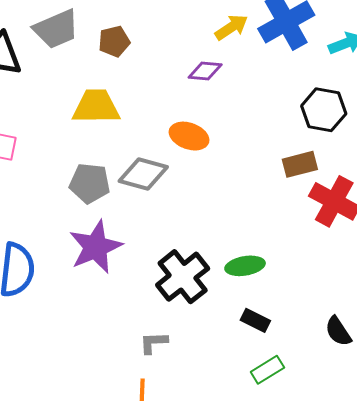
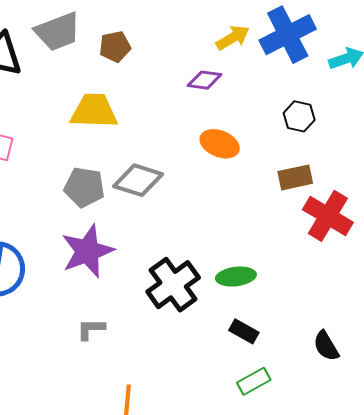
black hexagon: (324, 110) -> (299, 116), moved, size x0.7
orange ellipse: (189, 136) -> (220, 144), moved
gray L-shape: (154, 343) -> (91, 329), moved

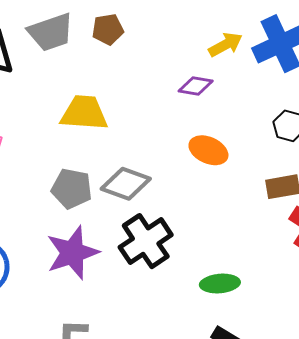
brown pentagon: (115, 47) -> (108, 29), moved
black cross: (173, 285) -> (146, 241), moved

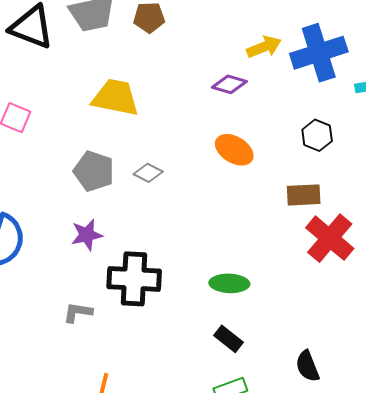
gray diamond: (126, 184) -> (148, 173), size x0.6
black cross: (146, 241) -> (134, 279), moved, turned 30
purple star: (72, 253) -> (87, 235), size x0.6

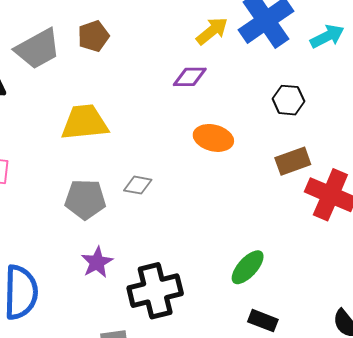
green ellipse: (229, 283) -> (248, 267), turned -33

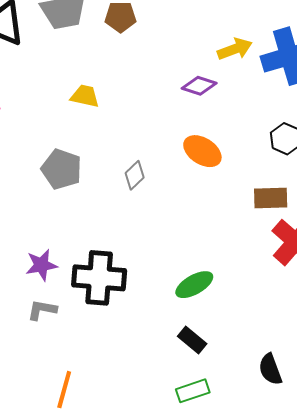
yellow trapezoid: (85, 123) -> (85, 96), size x0.6
gray diamond: (138, 185) -> (135, 175), moved, turned -72
purple star: (97, 262) -> (41, 265), moved

